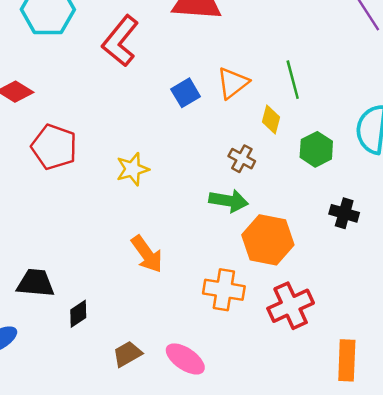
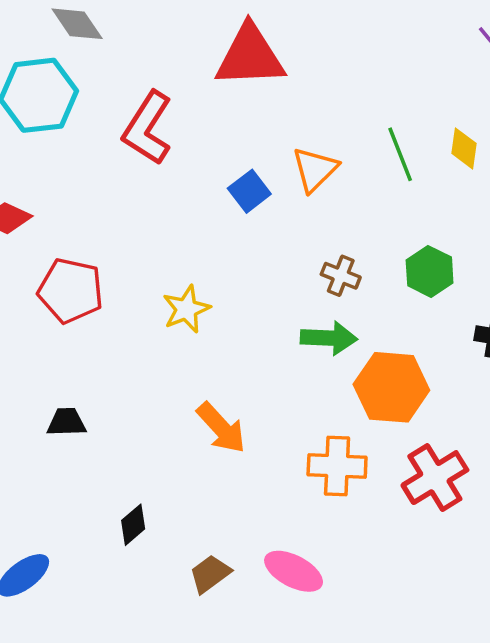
yellow diamond: (271, 120) -> (464, 148), moved
green hexagon: (316, 149) -> (430, 271), moved
black trapezoid: (36, 283) -> (66, 422), moved, size x0.7

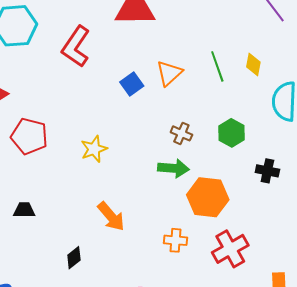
orange cross: (337, 466) -> (175, 240), size x0.7
black diamond: (133, 525) -> (74, 258), moved

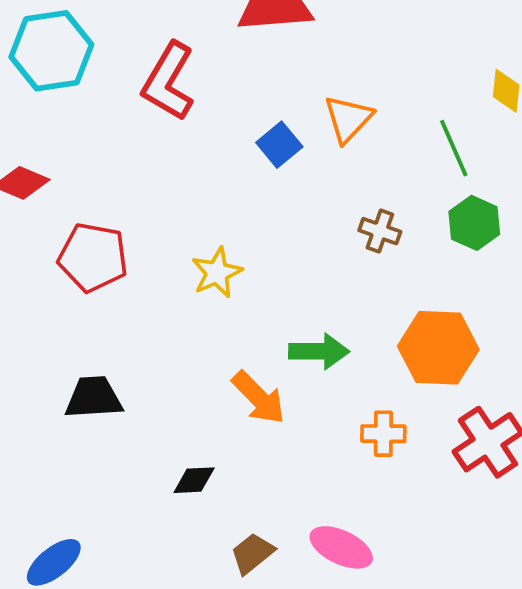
green line: (217, 66) -> (454, 148), moved
green arrow: (173, 168) -> (319, 351), moved
black trapezoid: (24, 210) -> (94, 398), size x1.4
black diamond: (74, 258) -> (194, 480), turned 40

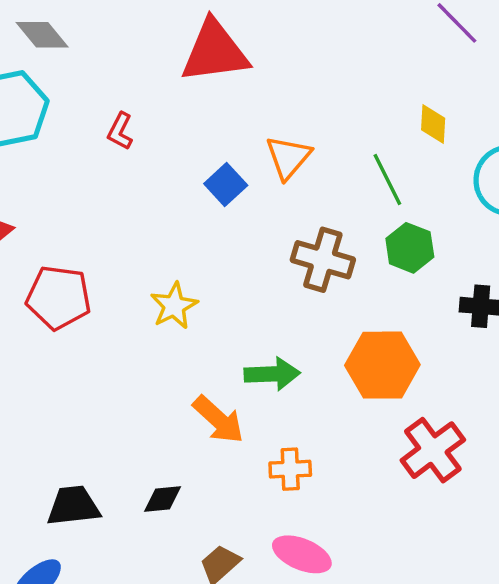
red L-shape: (168, 81) -> (120, 131), size x0.5
brown cross: (380, 231) -> (323, 260), size x1.6
black trapezoid: (94, 398) -> (73, 506), moved
orange cross: (383, 434) -> (290, 469), moved

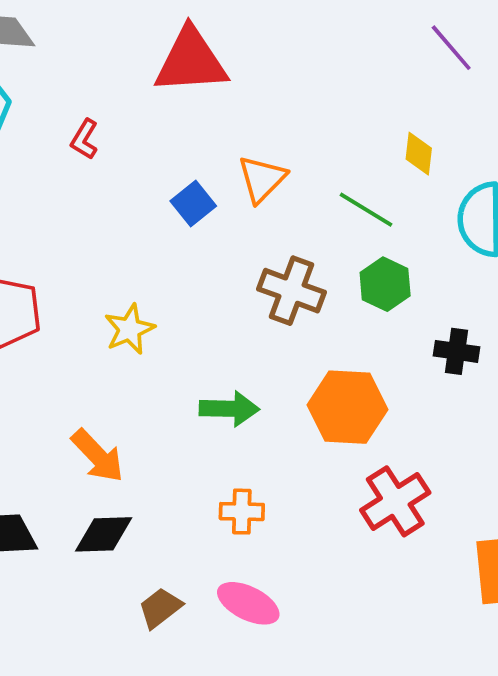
green line: (387, 180) -> (366, 210), turned -36
orange arrow: (218, 420) -> (98, 456), moved
black diamond: (163, 499) -> (104, 534), size x1.4

